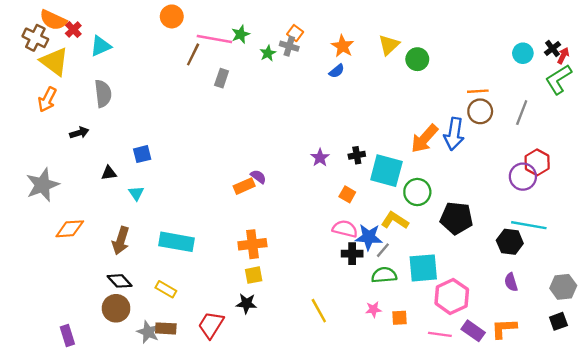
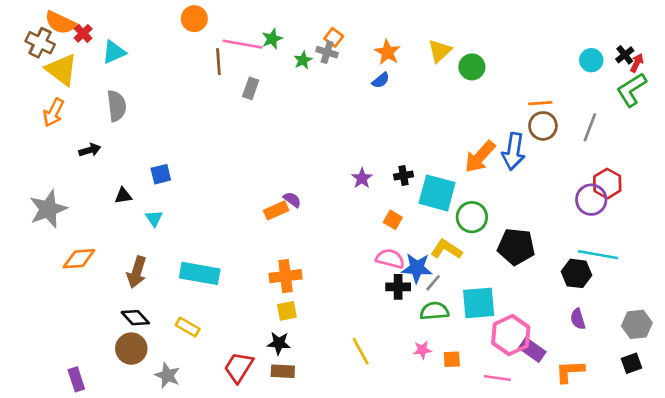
brown line: (193, 54) -> (218, 62), turned -30
brown rectangle: (166, 328) -> (283, 371), moved
purple rectangle: (473, 331) -> (532, 350), moved

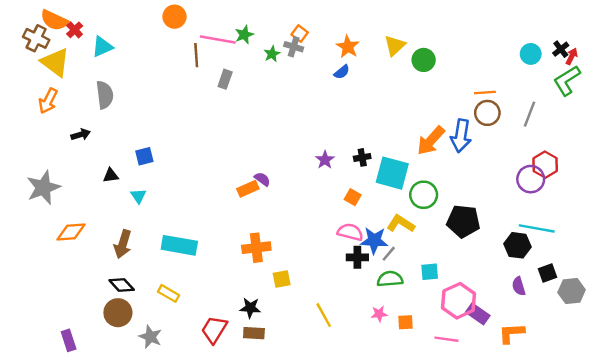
cyan square: (479, 303) -> (430, 272), size x0.6
yellow square: (287, 311) -> (282, 279), moved
black square: (631, 363) -> (548, 273), moved

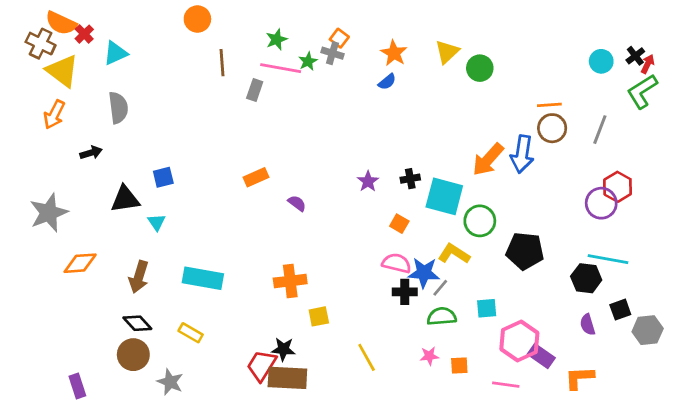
pink line: (218, 40) -> (281, 68), moved
black triangle: (111, 175) -> (125, 199), size x1.6
orange rectangle: (248, 189) -> (256, 177), moved
red trapezoid: (214, 330) -> (262, 366), moved
brown rectangle: (254, 333) -> (287, 378), size x1.6

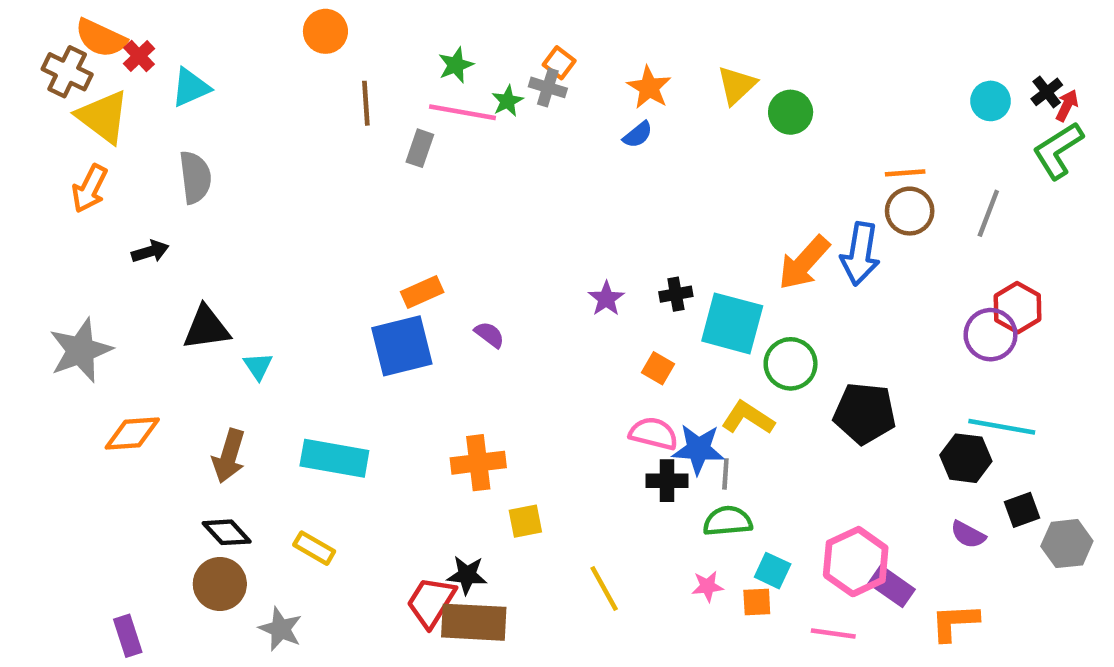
blue square: (163, 177) -> (402, 346), moved, size x1.8
gray line: (440, 288) -> (725, 474), turned -36
cyan square: (487, 308) -> (773, 571), moved, turned 30
purple semicircle: (588, 325) -> (968, 535), turned -45

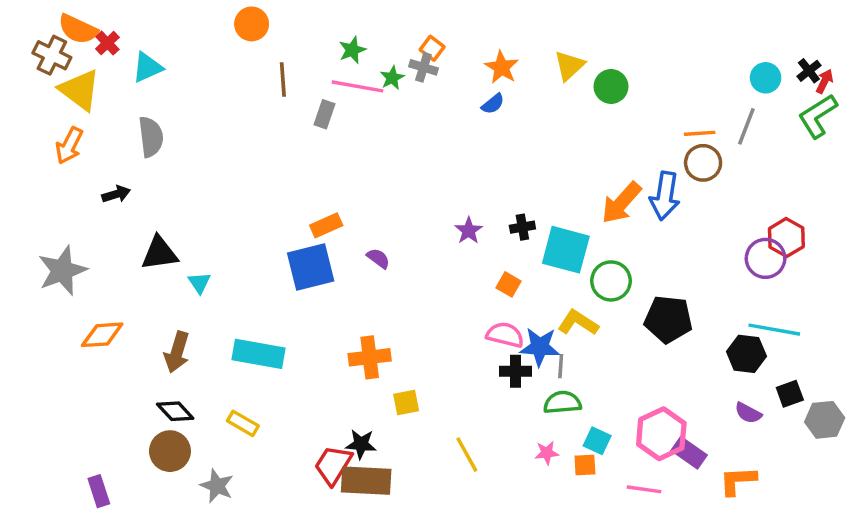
gray line: (988, 213) -> (746, 126), moved

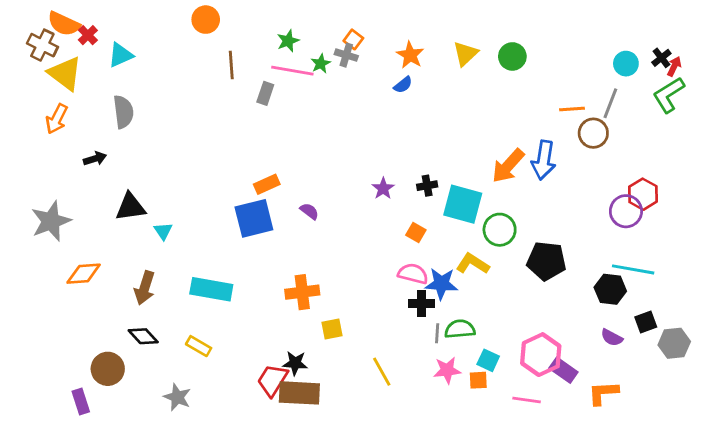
green circle: (611, 86) -> (512, 56), moved
brown circle: (703, 163) -> (593, 133), moved
gray line: (561, 366) -> (437, 333), moved
brown circle: (170, 451) -> (108, 369), moved
pink star: (547, 453) -> (447, 370), size x1.4

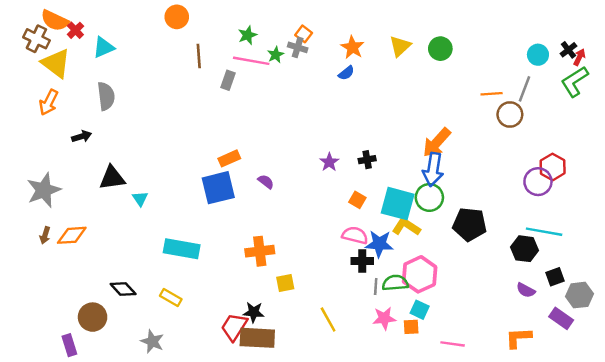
blue arrow: (544, 160) -> (433, 169), moved
cyan square: (463, 204) -> (398, 204), moved
brown arrow: (145, 288) -> (45, 235), moved, size x0.6
pink hexagon: (541, 355) -> (420, 274), moved
purple rectangle: (563, 370) -> (561, 318), moved

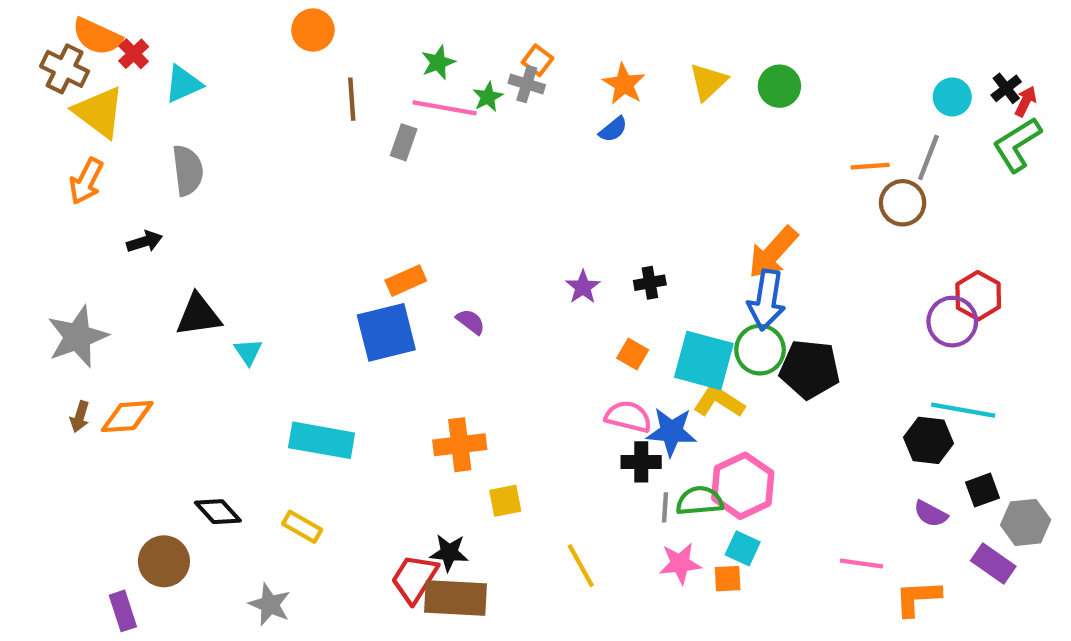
black pentagon: (470, 224) -> (810, 369), moved
pink line: (453, 344) -> (862, 563), moved

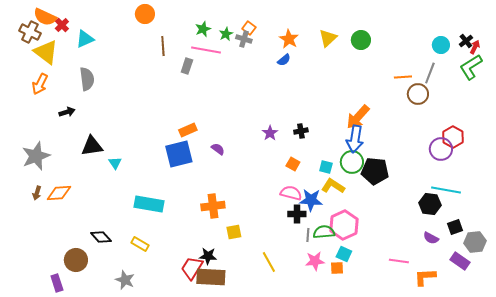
green star: (488, 97) -> (226, 34), moved
cyan square: (704, 360) -> (326, 167), size x0.5

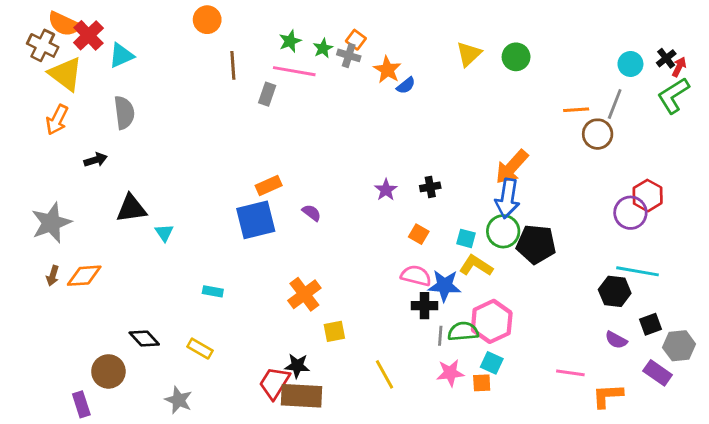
red cross: (62, 25) -> (88, 35), size x1.5
orange star: (289, 39) -> (387, 70), moved
cyan rectangle: (149, 204) -> (213, 291), size x0.5
orange cross: (213, 206) -> (304, 294), turned -30

